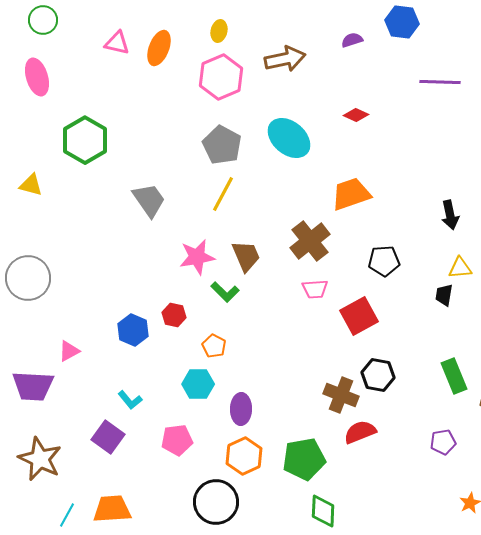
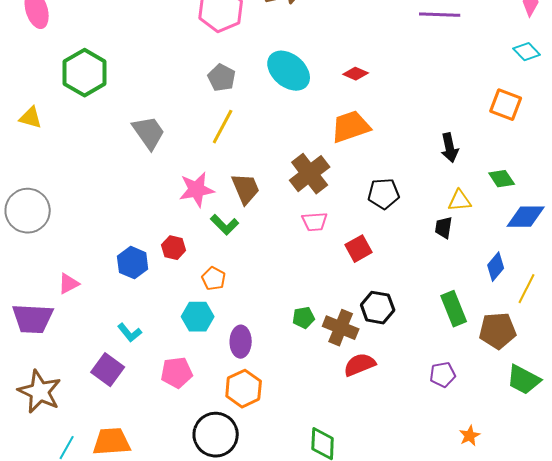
red diamond: (356, 115) -> (356, 74), moved
gray pentagon: (222, 145) -> (222, 78), size x0.7
red square: (359, 316) -> (359, 249), size x0.7
green pentagon: (304, 459) -> (304, 318), moved, size x0.5

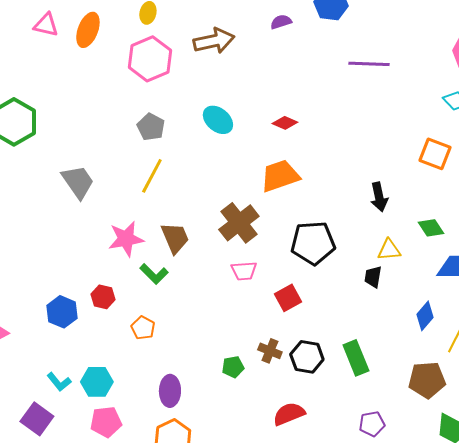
cyan ellipse: (289, 71) -> (218, 120), size x0.7
black pentagon: (384, 194) -> (313, 243), size x1.4
green rectangle: (454, 309) -> (356, 358), moved
cyan hexagon: (198, 317) -> (97, 382), moved
brown cross: (341, 328) -> (270, 351), moved, size x0.7

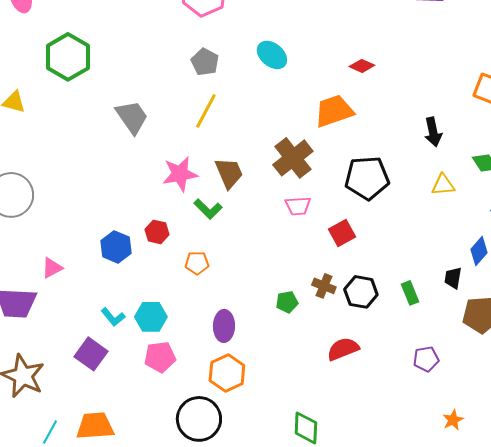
red diamond: (285, 123) -> (362, 66), moved
black trapezoid: (373, 277) -> (453, 278), moved
orange pentagon: (143, 328) -> (197, 263), turned -30
green rectangle: (356, 358) -> (410, 293), size x0.7

